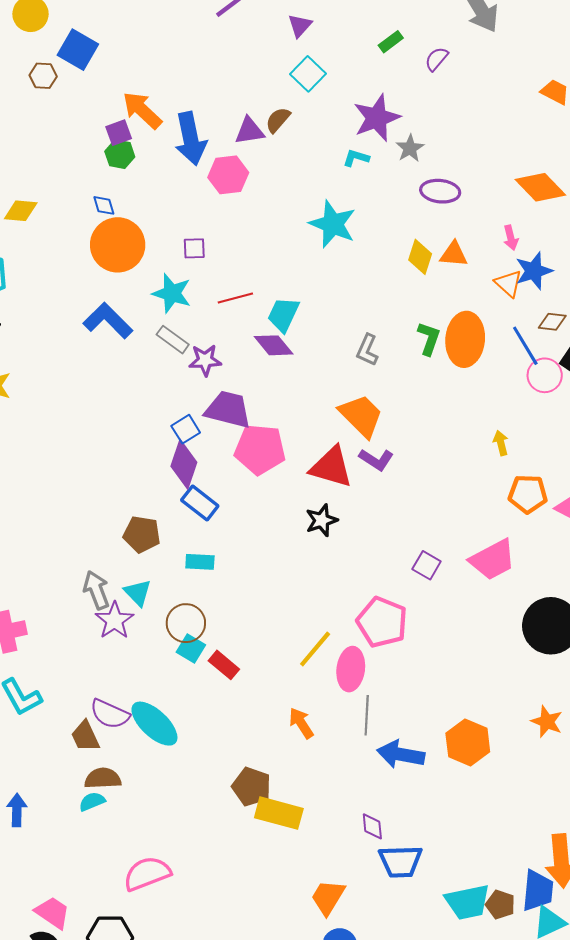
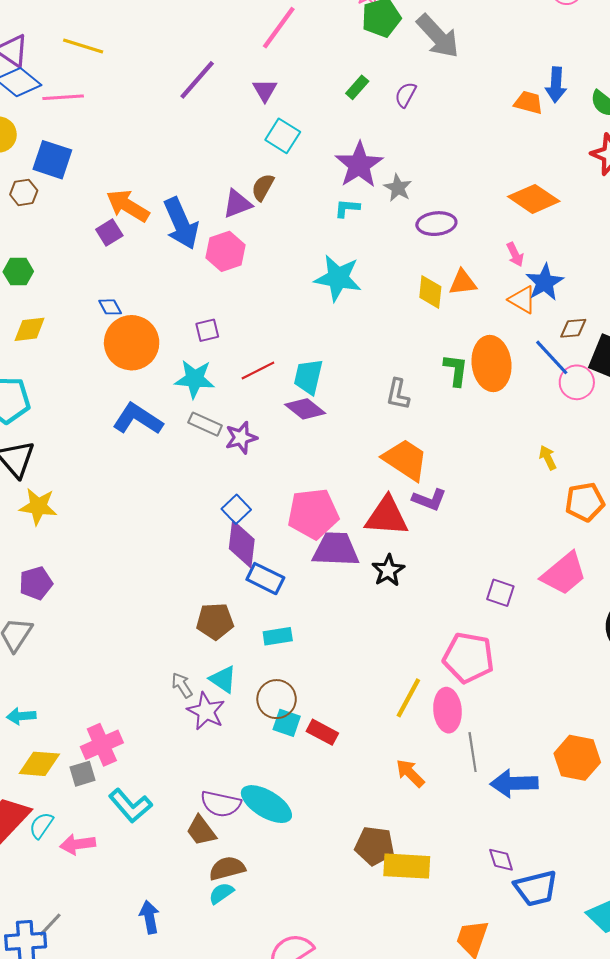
green hexagon: (120, 154) -> (18, 272), moved
purple trapezoid: (228, 410) -> (336, 549), moved
gray arrow: (96, 590) -> (182, 685), size x0.7

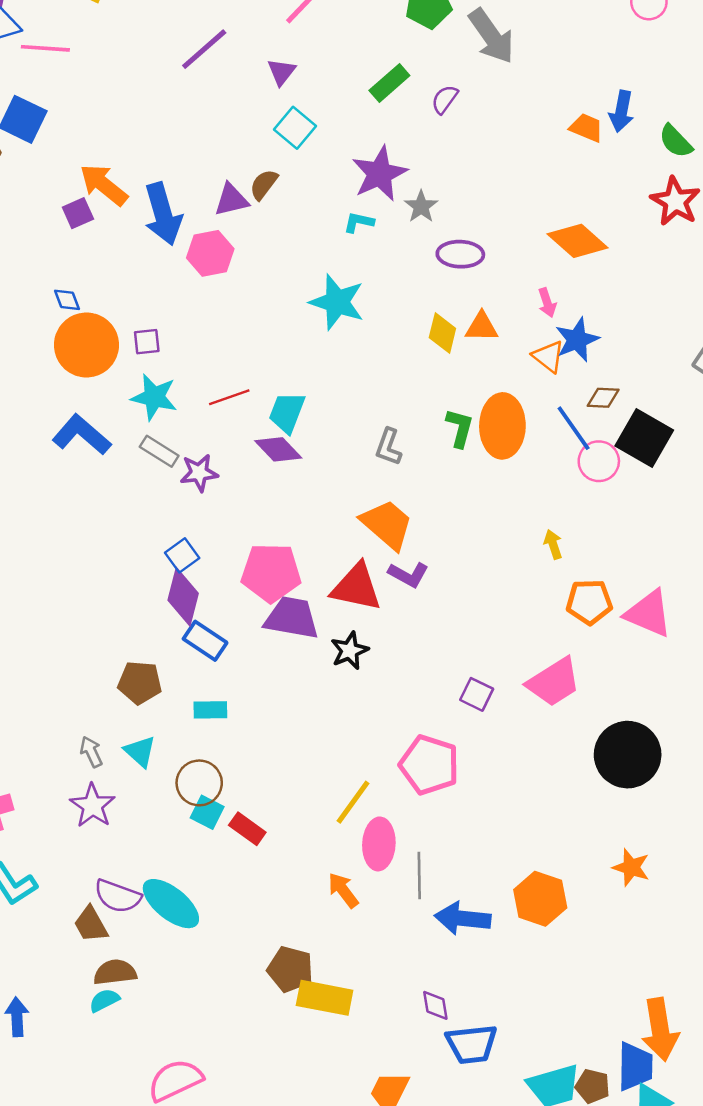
green rectangle: (357, 87) -> (389, 83), size x1.4
purple square: (207, 330) -> (147, 342), moved
pink ellipse: (447, 710) -> (379, 844), moved
purple star: (206, 711) -> (93, 806), moved

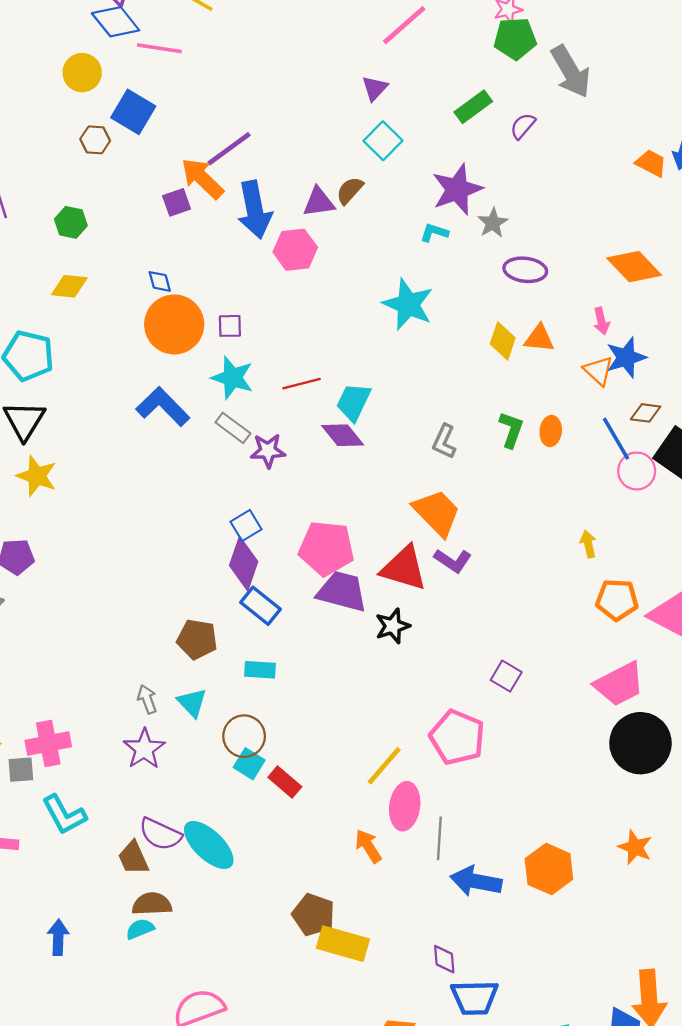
purple line: (204, 49) -> (229, 149), moved
orange ellipse: (502, 426) -> (551, 431), size x0.5
pink trapezoid: (554, 682) -> (619, 684), moved

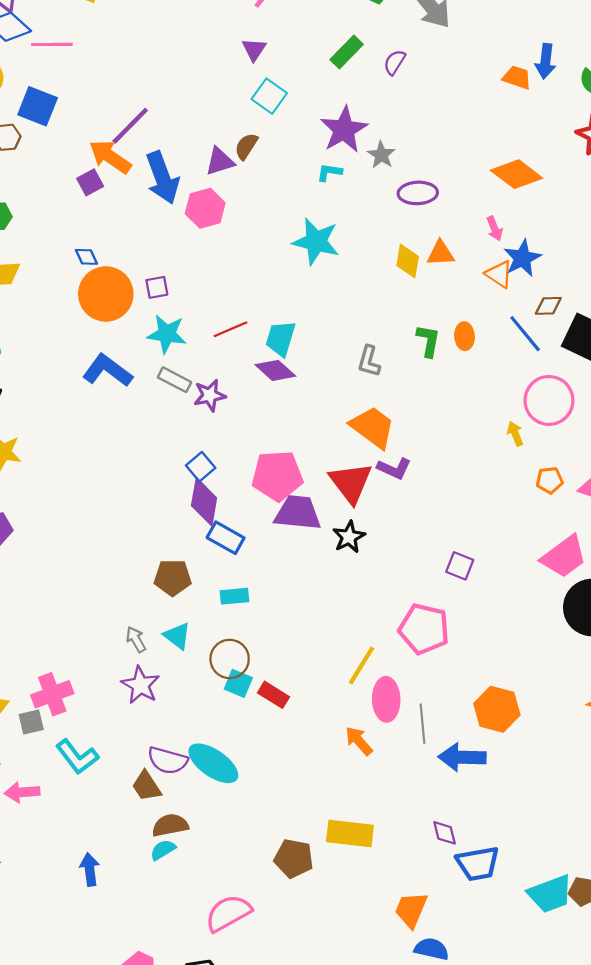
pink circle: (637, 471) -> (549, 400), moved, size x1.4
red triangle: (404, 568) -> (351, 483), turned 45
orange pentagon: (617, 600) -> (550, 480), size x0.7
orange hexagon: (549, 869) -> (497, 709), moved
brown pentagon: (313, 915) -> (294, 858), moved

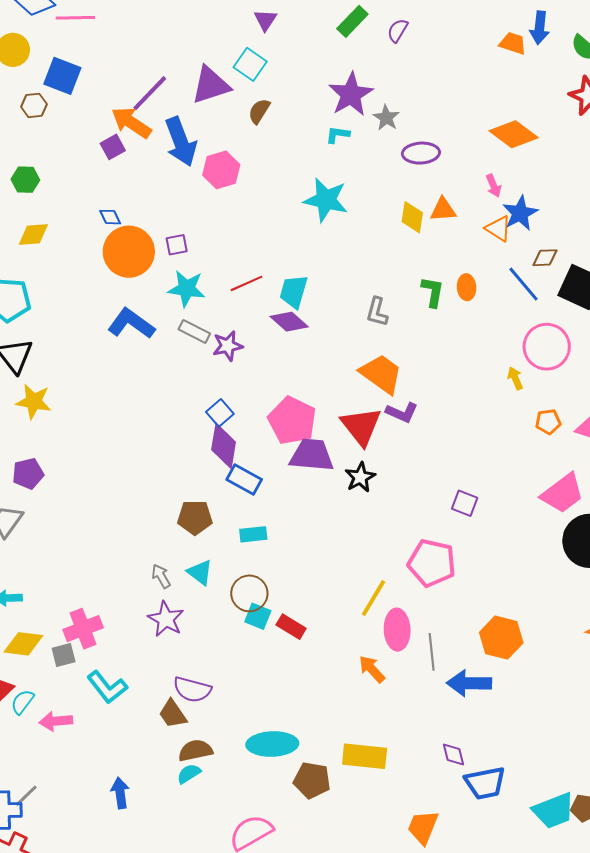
cyan square: (269, 96) -> (250, 64), moved
purple triangle: (220, 161) -> (211, 85), moved, size x1.4
pink pentagon: (277, 476) -> (292, 421), turned 30
cyan ellipse: (213, 763) -> (272, 744), moved, turned -36

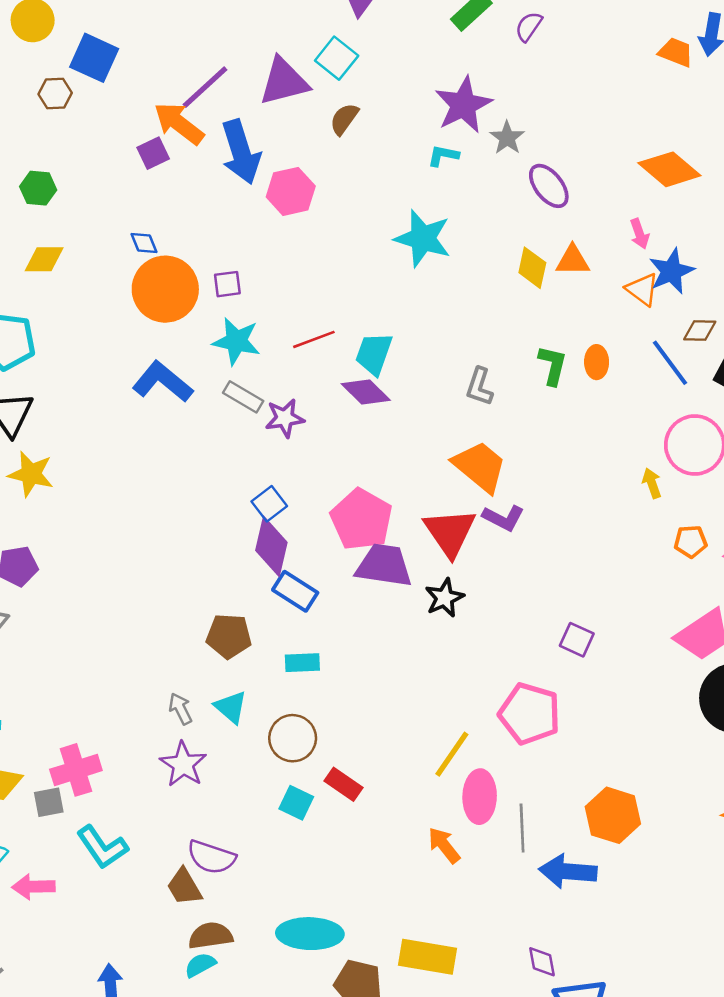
purple ellipse: (421, 153) -> (549, 186), turned 51
cyan square: (258, 616) -> (296, 803), moved

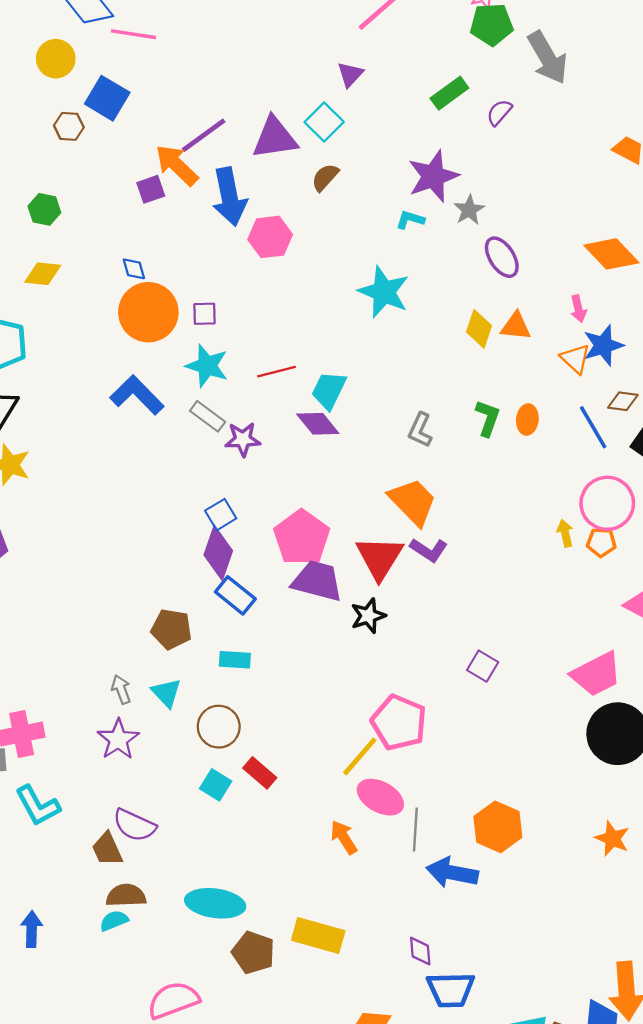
orange pentagon: (691, 542) -> (601, 542), moved
pink pentagon: (530, 714) -> (399, 723), moved
pink ellipse: (480, 797) -> (380, 797), turned -69

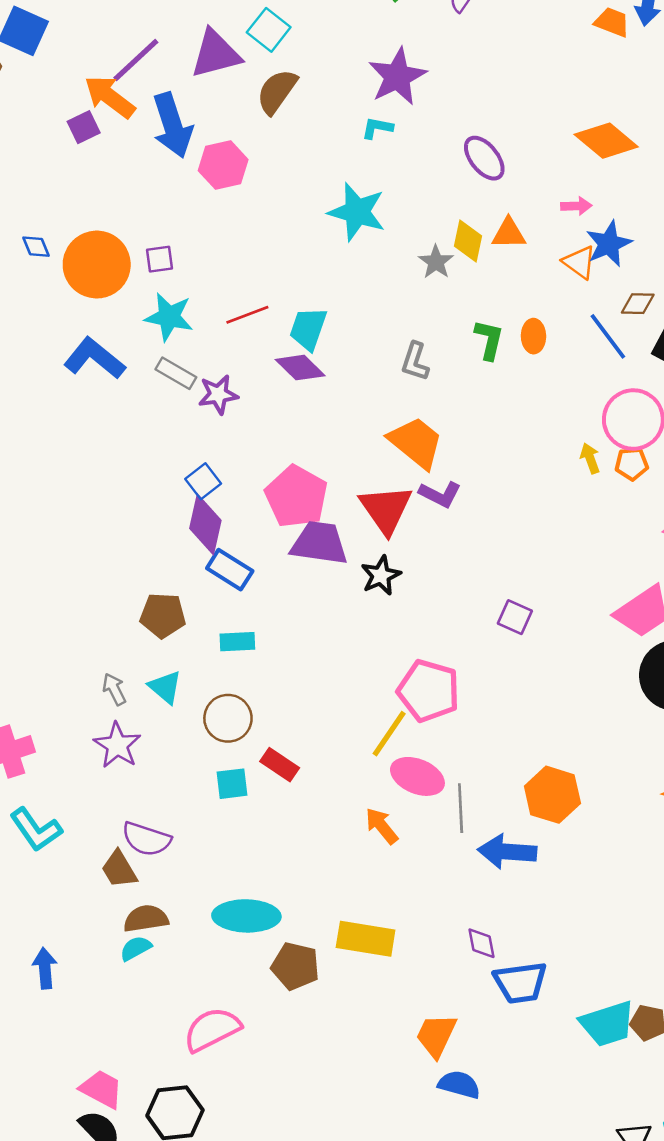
brown semicircle: (325, 177) -> (277, 91), size x1.4
gray star: (469, 210) -> (436, 262), moved
blue diamond: (134, 269) -> (36, 247), moved
pink arrow: (578, 309) -> (576, 206), turned -72
cyan square: (216, 785) -> (232, 784), turned -32

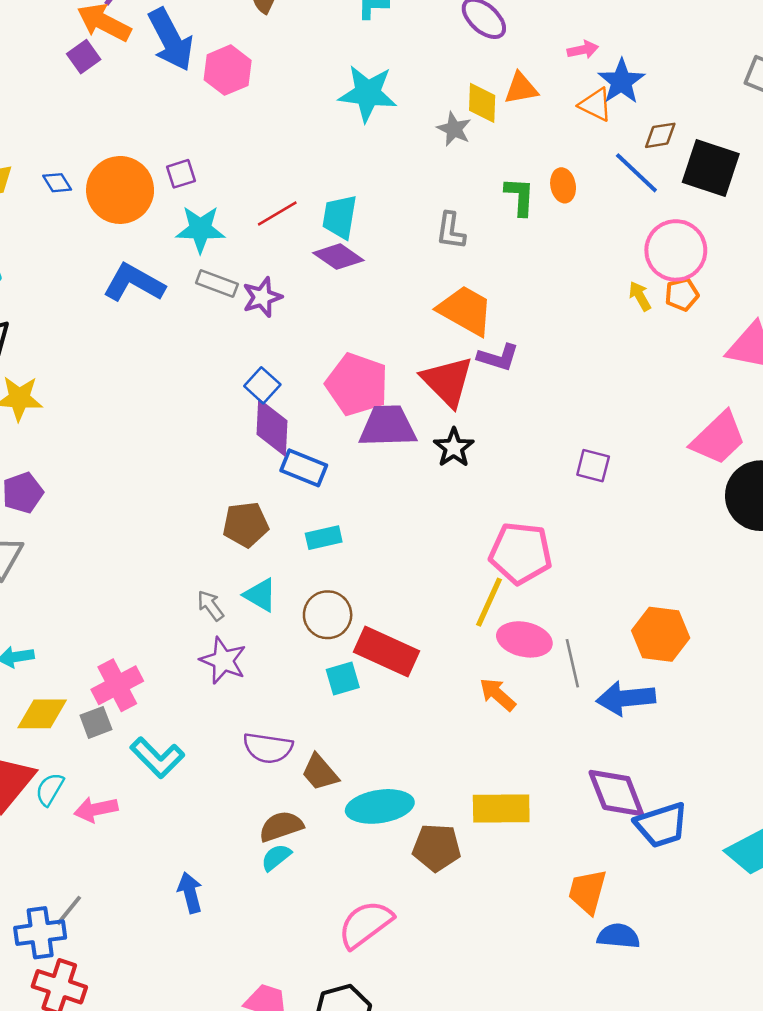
red rectangle: (280, 765) -> (387, 652), size x1.6
brown trapezoid: (119, 869) -> (320, 772), moved
purple diamond: (481, 943) -> (616, 793), size x1.8

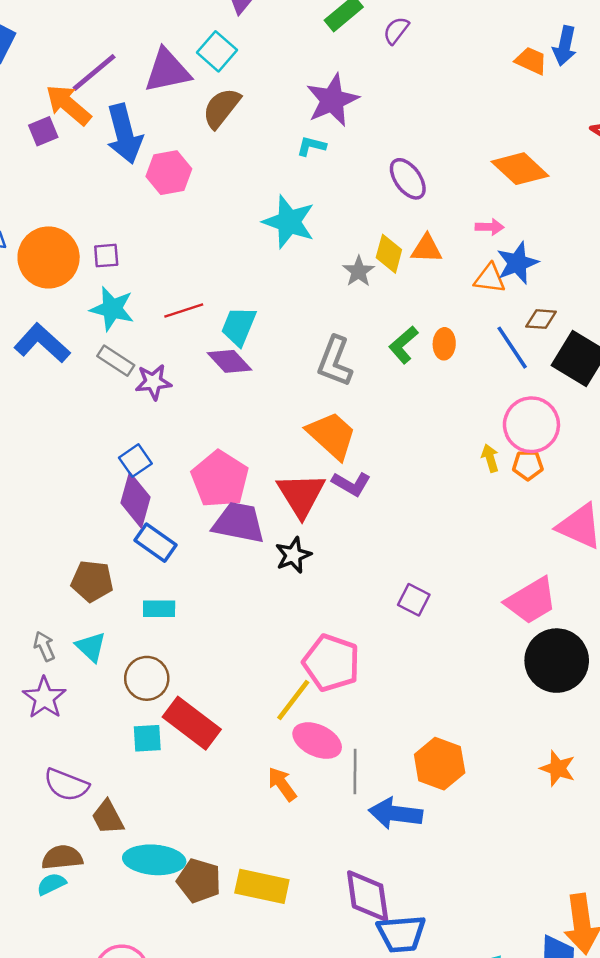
orange triangle: (596, 105) -> (490, 278), turned -32
green L-shape: (520, 196) -> (403, 345), turned -147
gray L-shape: (451, 231) -> (335, 361), size x1.4
brown pentagon: (437, 847) -> (199, 881), moved

